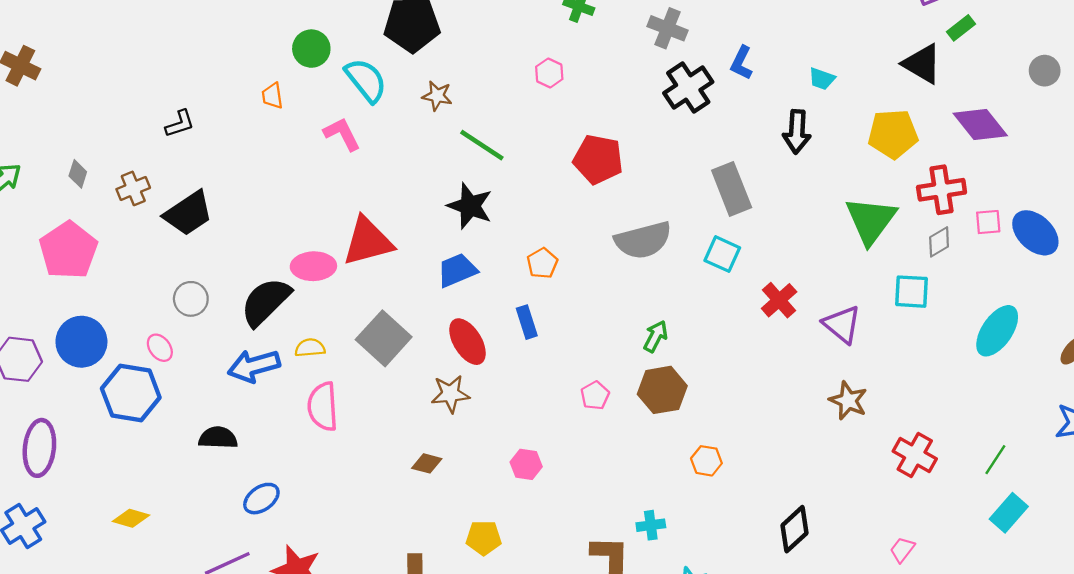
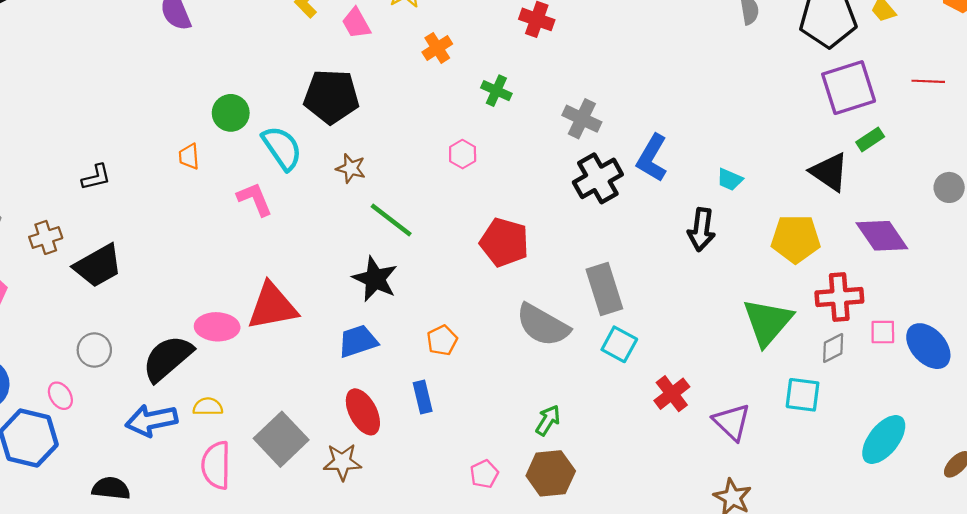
blue L-shape: (741, 63) -> (652, 158), size x1.4
gray rectangle: (732, 189) -> (604, 289), moved
gray semicircle: (643, 240) -> (543, 325), turned 40
gray square: (384, 338) -> (281, 439), moved

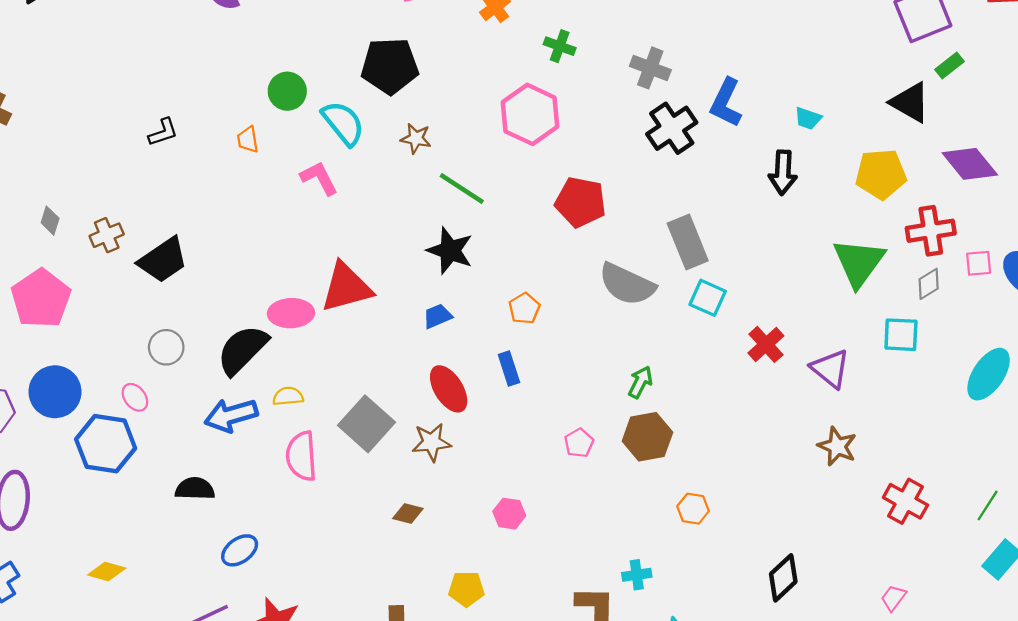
pink hexagon: (463, 154) -> (530, 114), size x2.0
black L-shape: (96, 177) -> (163, 132), moved
blue trapezoid: (358, 341) -> (437, 316), size x0.7

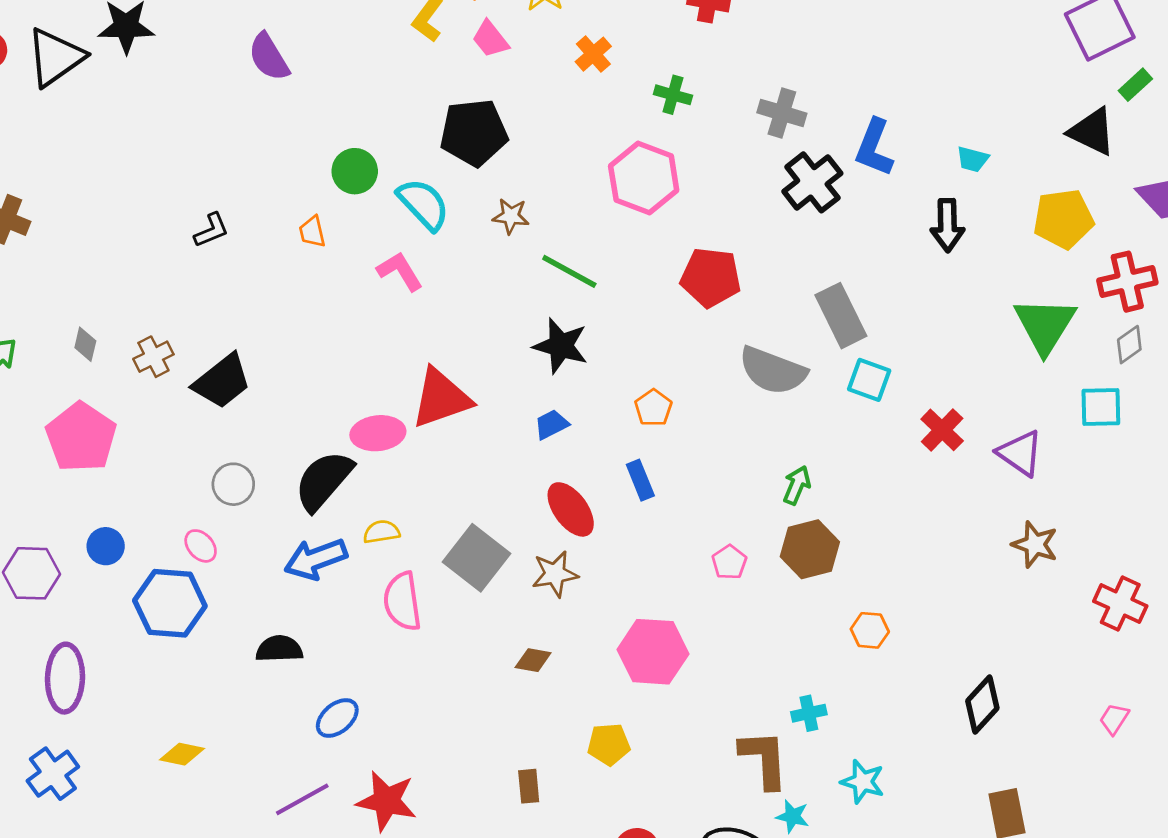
blue circle: (55, 392) -> (106, 546), size x0.6
pink hexagon: (509, 514) -> (653, 652), size x1.8

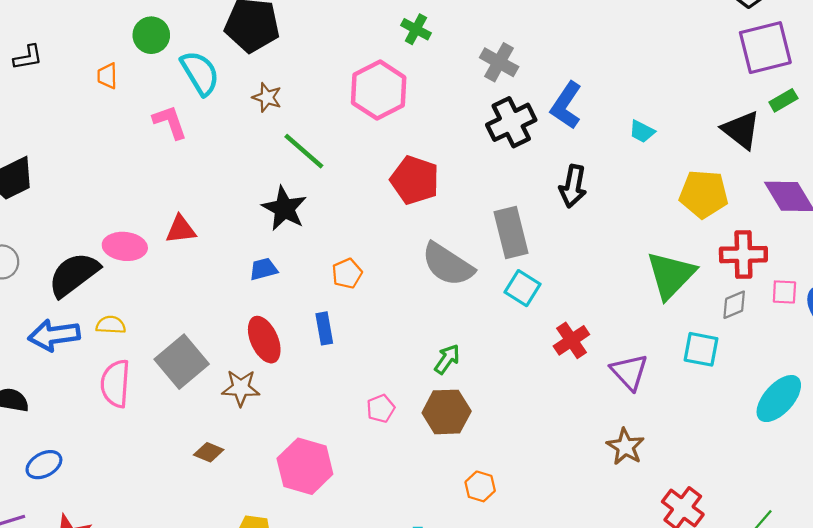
black arrow: (947, 225) -> (573, 186), moved
red triangle: (441, 398) -> (181, 229), size x0.6

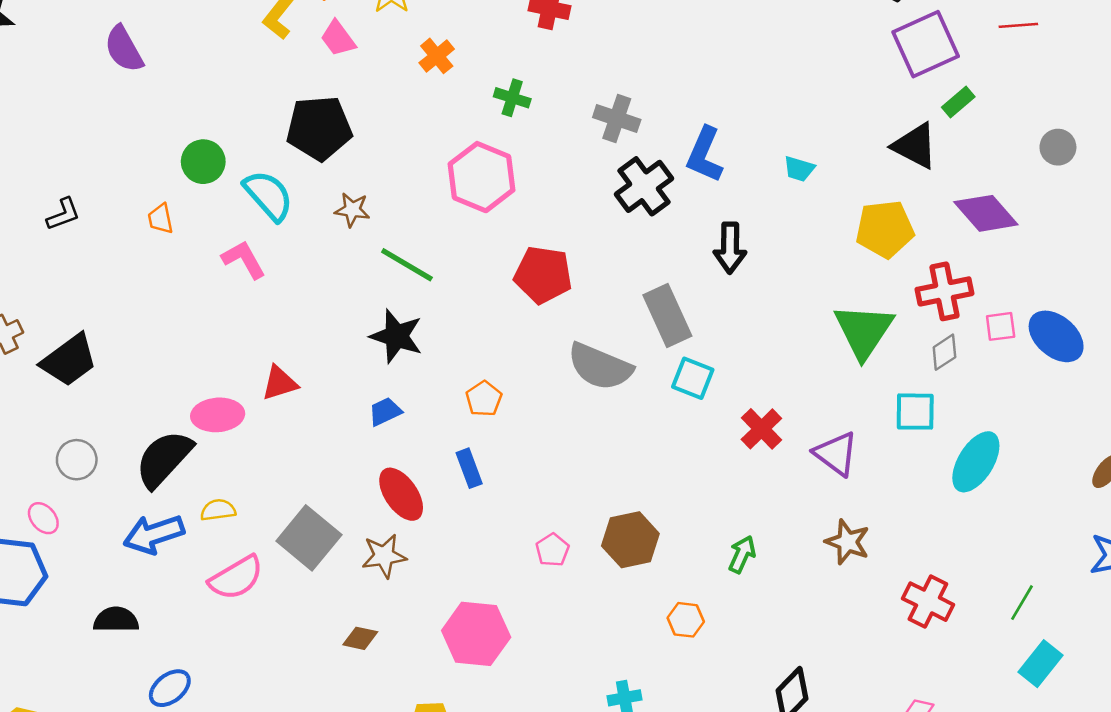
green arrow: (447, 359) -> (742, 554), moved
pink semicircle: (115, 384) -> (236, 578), turned -114
cyan ellipse: (779, 399) -> (976, 462), moved

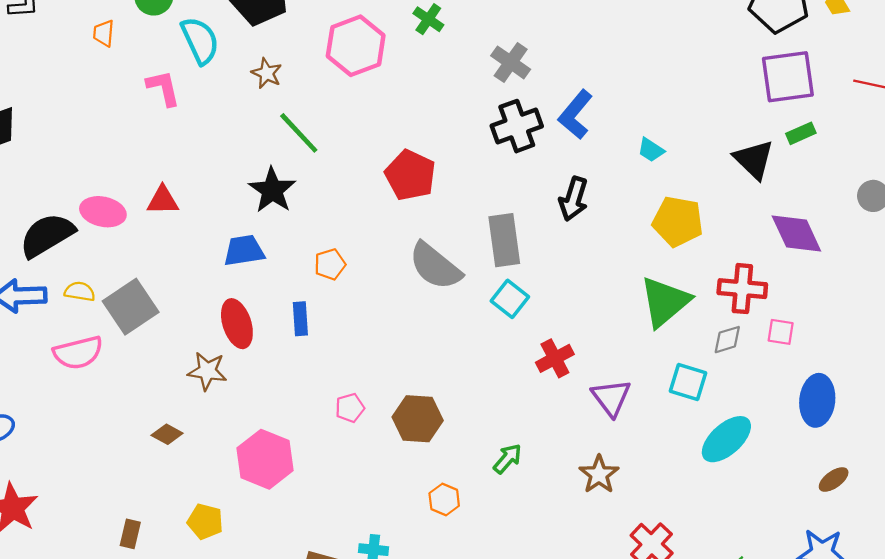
pink hexagon: (482, 177) -> (356, 46), moved
yellow pentagon: (885, 229) -> (678, 221), moved
blue ellipse: (1056, 336) -> (817, 400), moved, turned 39
blue trapezoid: (385, 412) -> (244, 251), size x1.4
gray square: (309, 538) -> (131, 307), moved

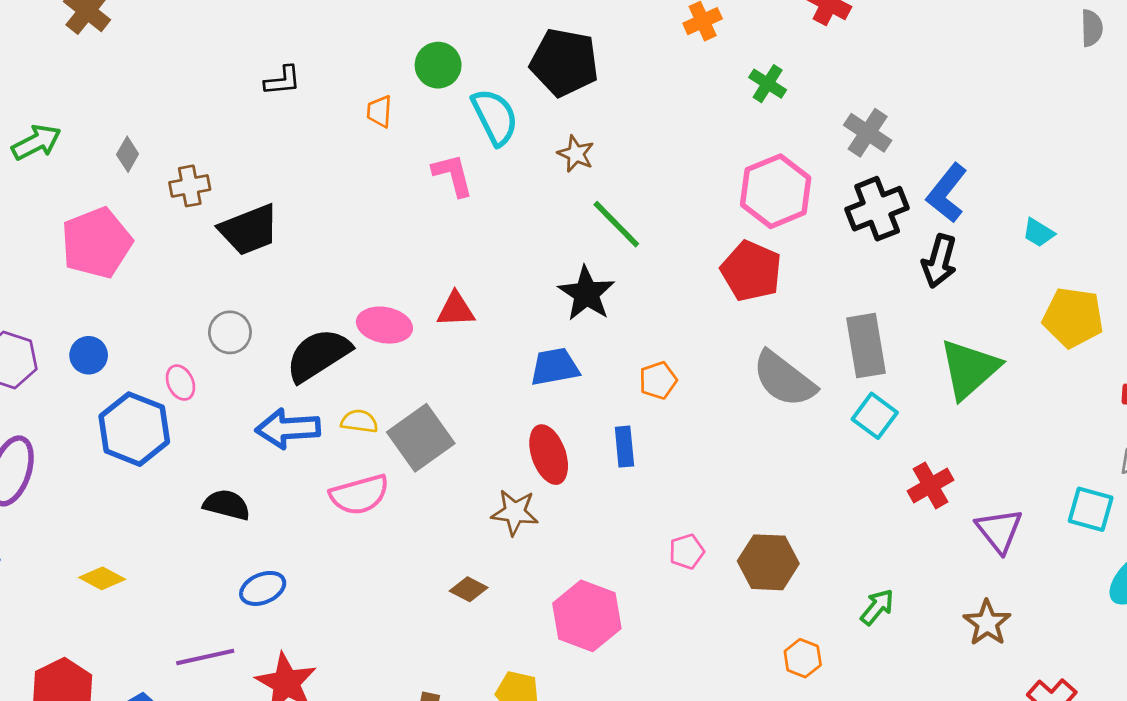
pink hexagon: (356, 46) -> (776, 191), moved
black arrow: (574, 199) -> (939, 261), moved
green triangle: (665, 302) -> (969, 369), moved

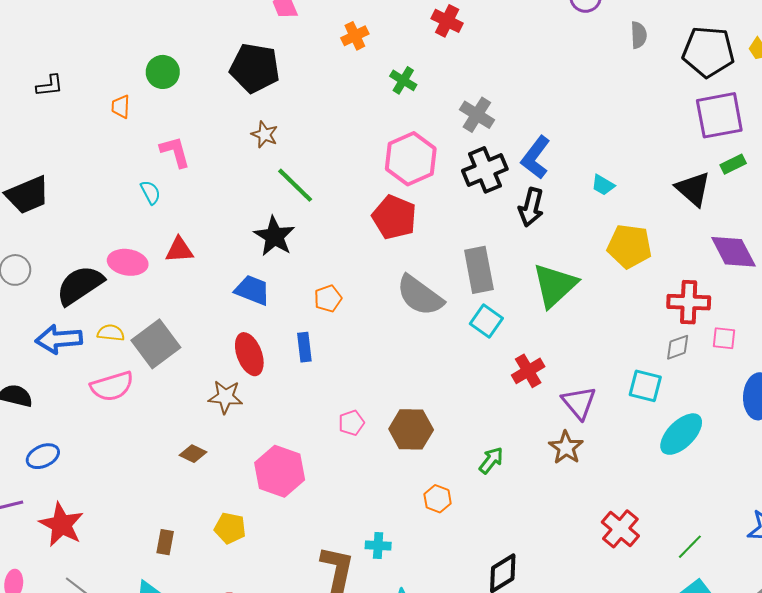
cyan semicircle: (495, 117) -> (150, 192), moved, size x0.6
blue trapezoid: (555, 367) -> (252, 290), turned 33
brown star: (987, 623) -> (566, 448), moved

